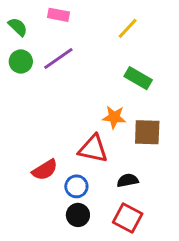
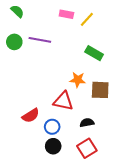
pink rectangle: (58, 15) -> (66, 14), moved
green semicircle: (18, 27) -> (17, 11), moved
purple line: (58, 58) -> (40, 40), turned 45
red square: (128, 218) -> (87, 148), turned 30

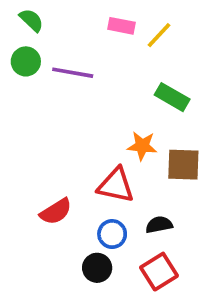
green circle: (14, 42) -> (26, 61), moved
blue circle: (52, 127) -> (112, 234), moved

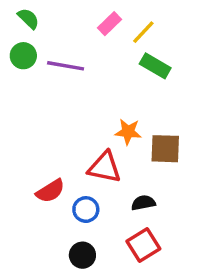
pink rectangle: (121, 26) -> (110, 24), turned -55
green rectangle: (172, 97) -> (155, 66), moved
blue circle: (112, 234) -> (86, 210), moved
black circle: (97, 268) -> (82, 255), moved

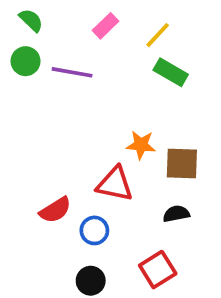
pink rectangle: (110, 24) -> (106, 26), moved
black semicircle: (143, 203) -> (176, 214), moved

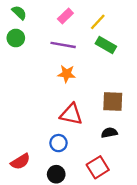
purple line: (72, 72) -> (63, 45), moved
orange star: (141, 145) -> (67, 74), moved
red semicircle: (55, 210) -> (20, 162), moved

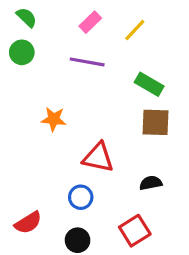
green rectangle: (106, 45) -> (149, 84), moved
orange star: (67, 74) -> (54, 119), moved
brown square: (113, 101) -> (156, 122), moved

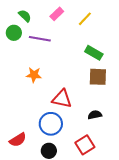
green semicircle: (27, 17) -> (25, 16), moved
purple line: (87, 62) -> (40, 39), moved
blue circle: (81, 197) -> (51, 124), size x1.5

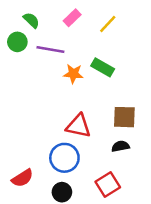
green rectangle: (94, 53) -> (103, 67), moved
orange star: (34, 75) -> (73, 74), moved
brown square: (98, 77) -> (124, 117), moved

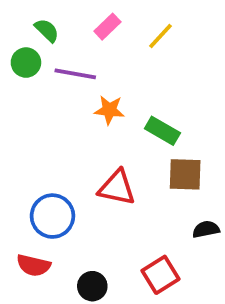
green rectangle: (103, 67) -> (162, 131), moved
black semicircle: (120, 146) -> (206, 229), moved
blue circle: (64, 158) -> (52, 216), moved
red semicircle: (22, 178) -> (34, 265), turned 45

